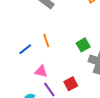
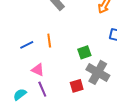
red square: (71, 84) -> (77, 86), moved

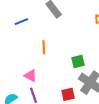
blue line: (27, 45) -> (21, 22), moved

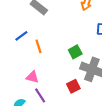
blue line: (21, 22) -> (21, 36), moved

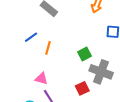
orange line: (38, 46) -> (48, 48), turned 32

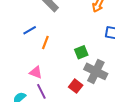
red square: (82, 88) -> (76, 86), turned -32

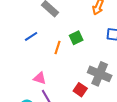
orange line: (45, 42) -> (58, 47), moved
green square: (81, 52) -> (76, 38), moved

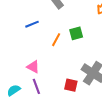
red square: (80, 90) -> (71, 85), turned -32

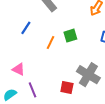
blue line: (32, 24) -> (26, 28), turned -32
pink triangle: (33, 67) -> (19, 69), moved

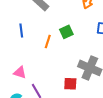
blue line: (26, 28) -> (21, 30), turned -32

